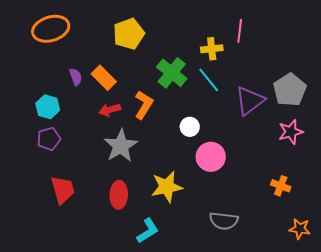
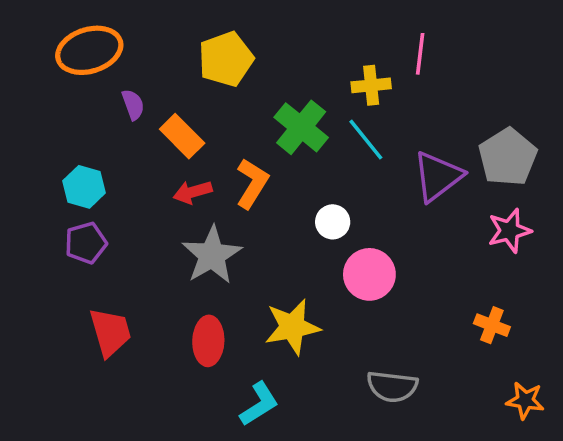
purple semicircle: (76, 77) -> (133, 105), moved

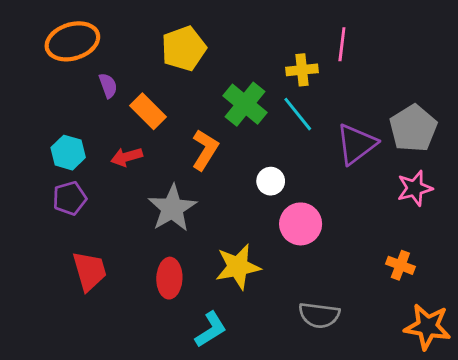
red arrow: (193, 192) -> (127, 157), moved
orange star: (525, 400) -> (428, 327), size x1.5

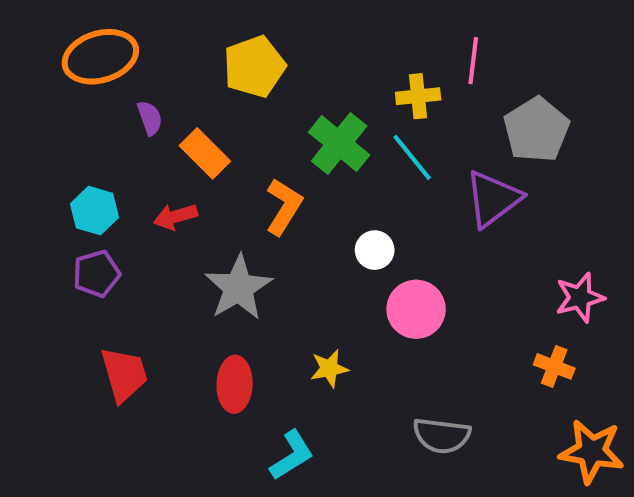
gray pentagon: (413, 128) -> (536, 130), moved
pink star: (415, 188) -> (580, 297), moved
yellow star: (238, 267) -> (329, 368), size x0.6

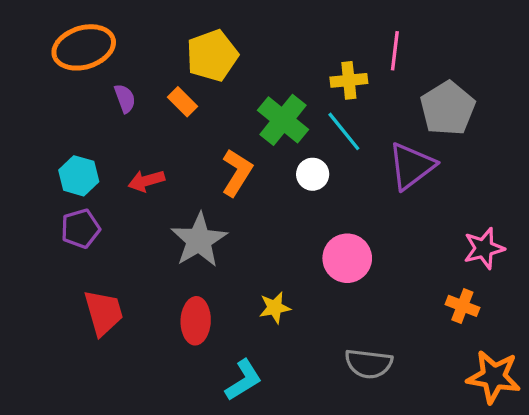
orange rectangle: (205, 153) -> (183, 102), moved, size x0.7
white circle: (375, 250) -> (313, 174), moved

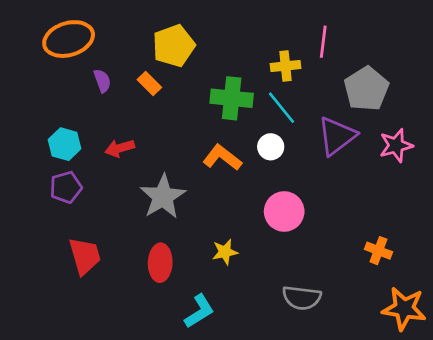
green cross: (283, 120) -> (232, 98), turned -33
orange L-shape: (237, 173) -> (222, 158), moved, turned -84
white circle: (313, 174) -> (271, 147), moved
pink star: (484, 248) -> (396, 145), moved

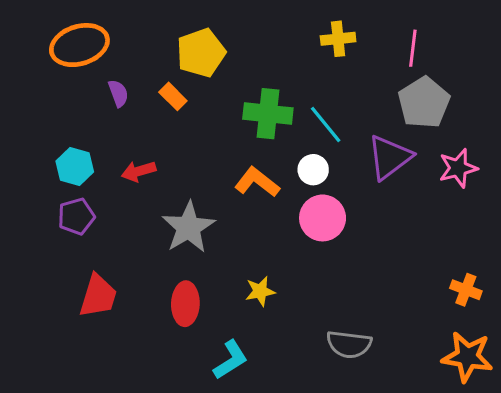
pink line: (323, 42) -> (413, 48), moved
yellow cross: (286, 66) -> (338, 39), moved
pink circle: (284, 211) -> (323, 218), moved
orange cross: (378, 251) -> (466, 290), moved
red trapezoid: (85, 256) -> (98, 296), turned 33

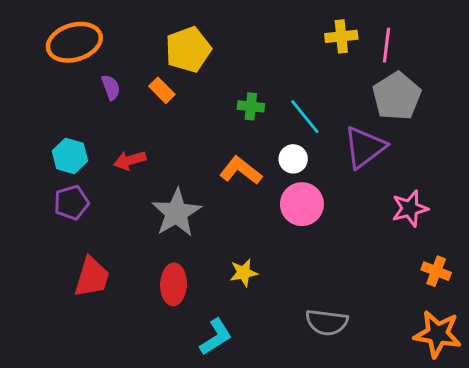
yellow cross: (338, 39) -> (341, 36), moved
green cross: (268, 114) -> (251, 106), size x0.6
pink star: (458, 168) -> (410, 208), moved

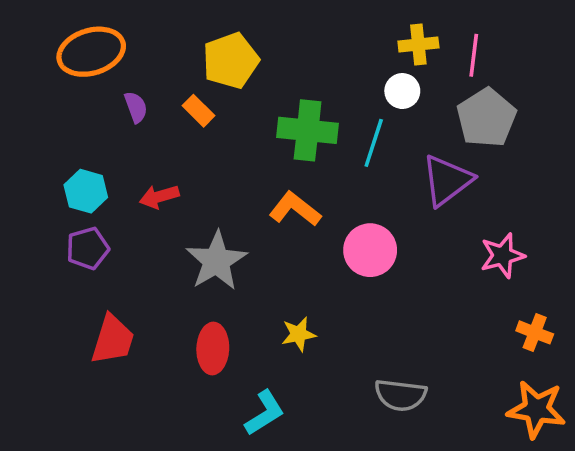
green cross: (251, 106) -> (308, 130), size x1.8
cyan line: (305, 117) -> (374, 143), turned 57
white circle: (293, 159) -> (402, 91), moved

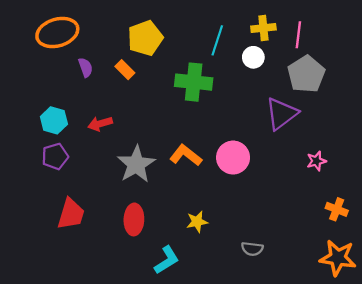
cyan line: (374, 143) -> (217, 40), moved
orange L-shape: (295, 209) -> (186, 155), moved
pink star: (502, 256) -> (316, 161), size x0.7
yellow star: (299, 334) -> (197, 222), moved
gray semicircle: (401, 395) -> (252, 249), size x0.7

